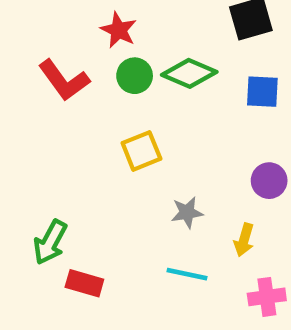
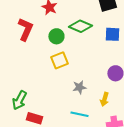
green circle: (135, 76) -> (56, 36), moved
red L-shape: (64, 80) -> (25, 29), turned -120

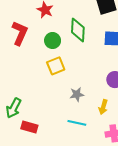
green diamond: (80, 26) -> (78, 30), turned 70

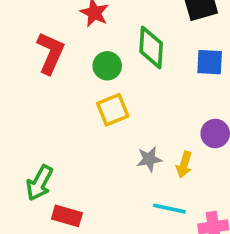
yellow arrow: (103, 107) -> (184, 165), moved
cyan line: (77, 123) -> (169, 209), moved

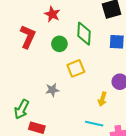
yellow square: (113, 110) -> (76, 68), moved
gray star: (149, 159) -> (52, 90), moved

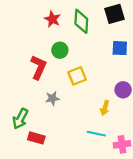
green diamond: (84, 34) -> (81, 21), moved
red L-shape: (28, 37) -> (38, 67), moved

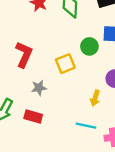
green circle: (60, 50) -> (89, 46), moved
red rectangle: (36, 138) -> (33, 116), moved

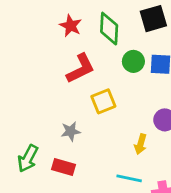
green circle: (89, 46) -> (133, 61), moved
red L-shape: (24, 54) -> (81, 69), moved, turned 40

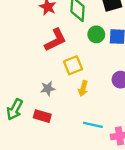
yellow arrow: (141, 144) -> (83, 88), moved

